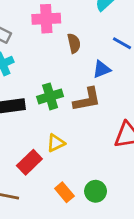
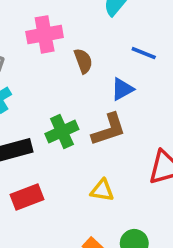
yellow triangle: (56, 143) -> (102, 190), moved, turned 42
red rectangle: (29, 162) -> (27, 197), moved, turned 30

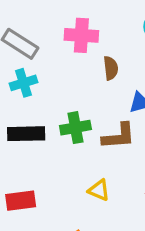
red rectangle: (27, 197) -> (21, 201), moved

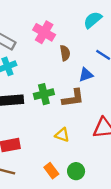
pink cross: (81, 35) -> (44, 32), turned 30

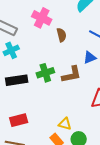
blue triangle: (86, 75) -> (90, 58), moved
yellow triangle: (62, 135) -> (65, 124), moved

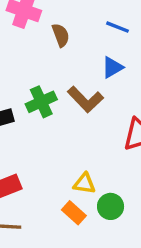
brown L-shape: (71, 75) -> (85, 99), turned 65

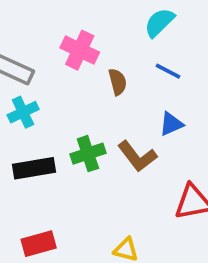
blue line: (118, 27) -> (168, 71), moved

